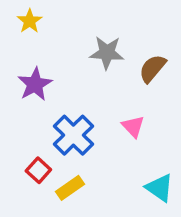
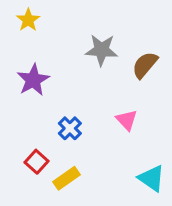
blue cross: (73, 135) -> (70, 128), size x0.6

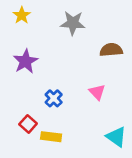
gray star: (102, 50) -> (73, 23), moved
brown semicircle: (145, 65) -> (111, 50), turned 45
yellow rectangle: (67, 178) -> (51, 137), turned 42

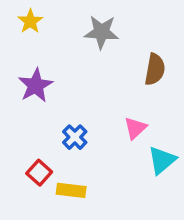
brown semicircle: (111, 50) -> (155, 69), turned 105
pink triangle: (97, 92) -> (135, 128), turned 30
cyan triangle: (116, 137) -> (162, 160), moved, turned 45

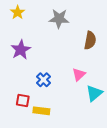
red square: (39, 173) -> (23, 100), turned -32

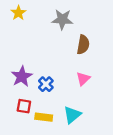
brown semicircle: (90, 40) -> (83, 45), moved
purple star: (21, 50) -> (22, 76), moved
cyan triangle: (94, 93) -> (72, 115), moved

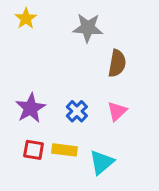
blue cross: (46, 84) -> (77, 111), moved
yellow rectangle: (44, 117) -> (65, 150), moved

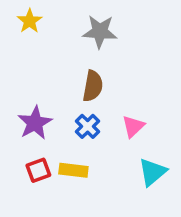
brown semicircle: (117, 63) -> (93, 86), moved
red square: (34, 150) -> (38, 170), turned -30
cyan triangle: (102, 162) -> (152, 172), moved

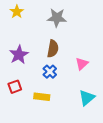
purple star: (35, 123) -> (19, 55), moved
pink triangle: (133, 126) -> (82, 64), moved
red square: (38, 170) -> (15, 87), moved

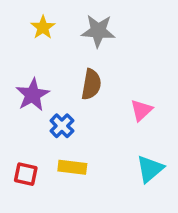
yellow star: (17, 12) -> (43, 27), moved
blue cross: (50, 72) -> (62, 126), moved
red square: (15, 87) -> (26, 174), moved, turned 32

